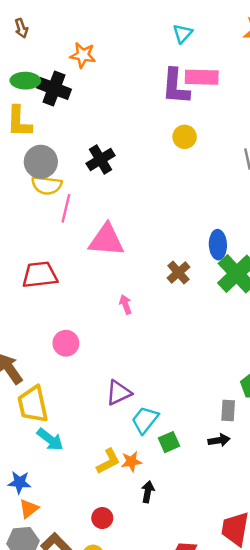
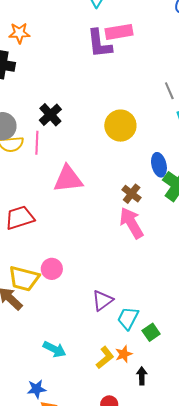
yellow circle: (185, 137) -> (120, 126), moved, size x1.6
pink line: (66, 208) -> (37, 143), moved
pink arrow: (125, 304) -> (131, 223), moved, size x2.0
yellow trapezoid: (33, 404) -> (24, 279), moved, turned -52

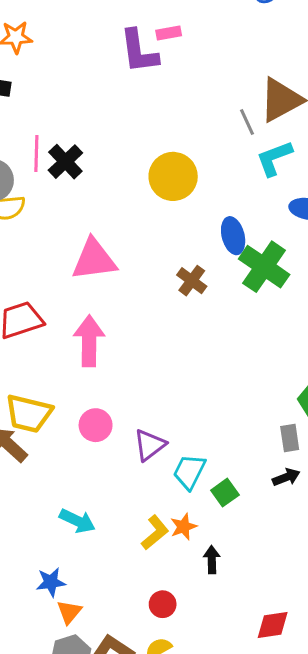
pink rectangle: (119, 32) -> (169, 33), size x0.6
pink line: (37, 143) -> (36, 153), moved
pink arrow: (131, 223) -> (89, 341), moved, turned 32
pink circle: (52, 269) -> (96, 425), moved

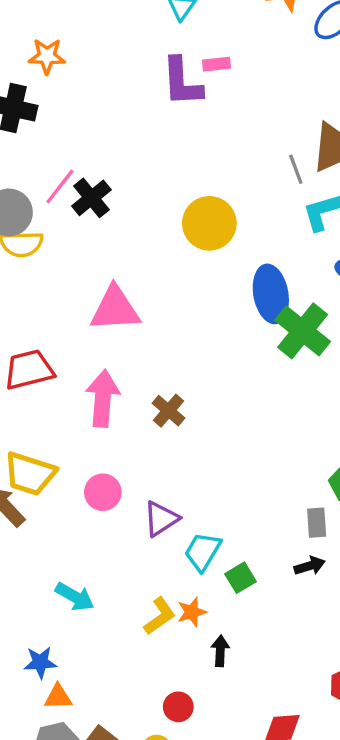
pink line: (36, 153) -> (60, 187), turned 32
blue ellipse: (233, 236) -> (271, 294), size x1.4
brown cross: (192, 281) -> (168, 411), moved
red circle: (163, 604) -> (178, 707), moved
orange triangle: (69, 612) -> (58, 697), turned 44

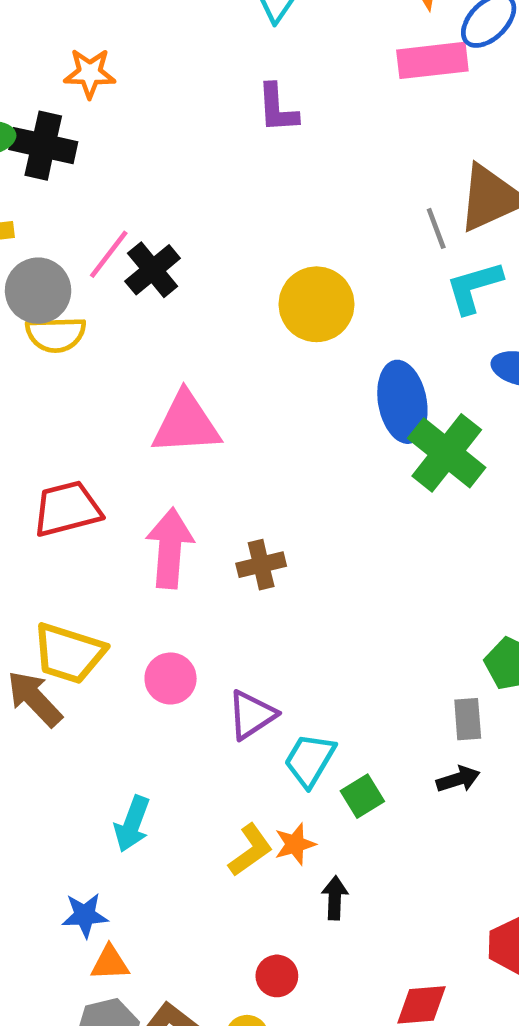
pink rectangle: (216, 64) -> (432, 60), moved, size x1.8
purple L-shape: (182, 82) -> (277, 108), size x0.7
brown cross: (168, 411) -> (261, 565), turned 36
cyan arrow: (75, 597) -> (132, 824), turned 81

